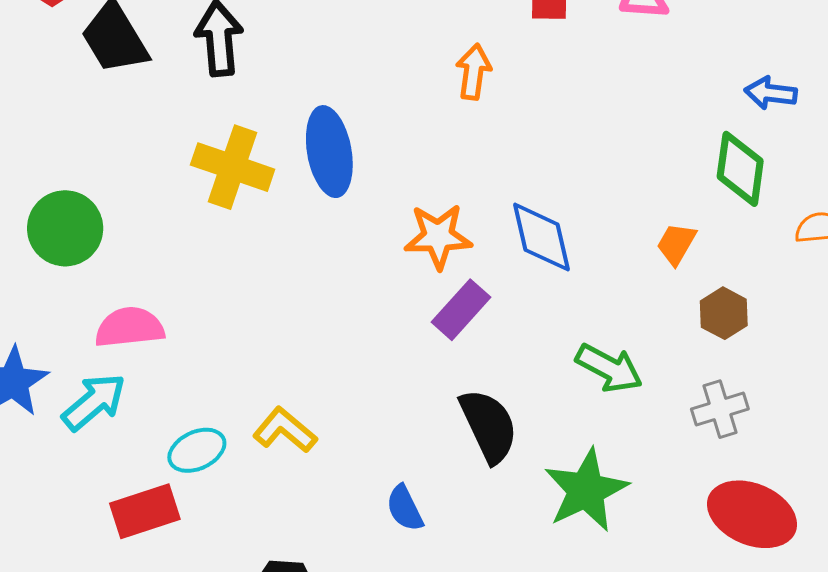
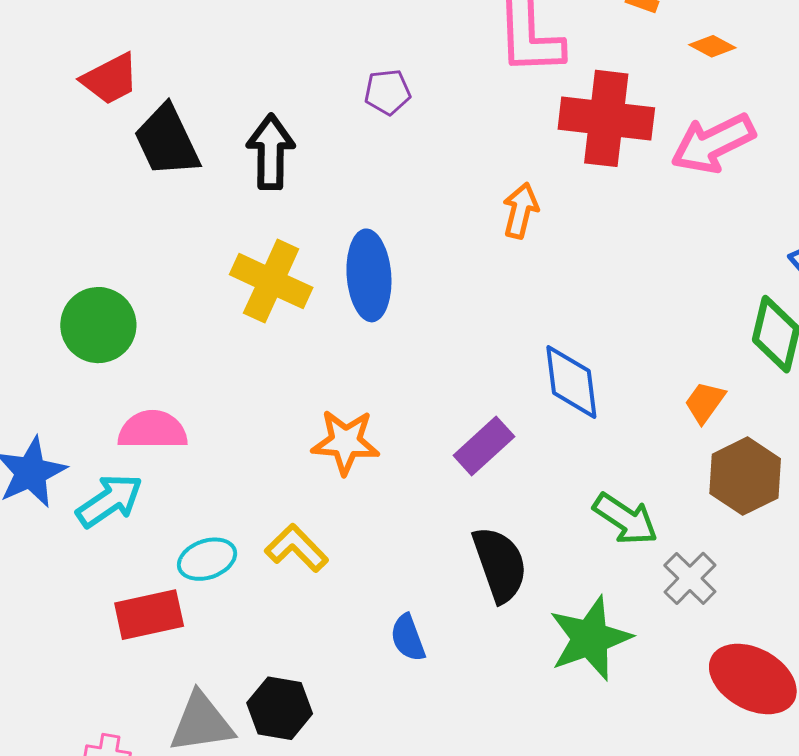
orange star: (438, 236) -> (345, 442), moved
brown hexagon: (724, 313) -> (745, 476), size x1.5
gray cross: (720, 409) -> (690, 578), moved, turned -34

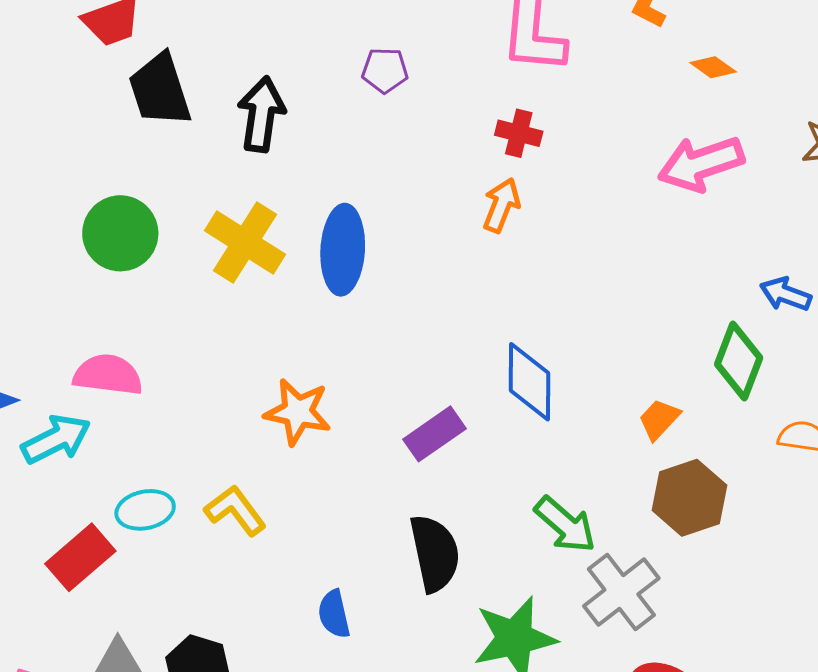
red cross: (606, 118) -> (519, 133), moved, size x0.5
green circle: (98, 325) -> (120, 233), moved
gray cross: (690, 578) -> (621, 592), size x1.4
red rectangle: (149, 615) -> (80, 557), turned -36

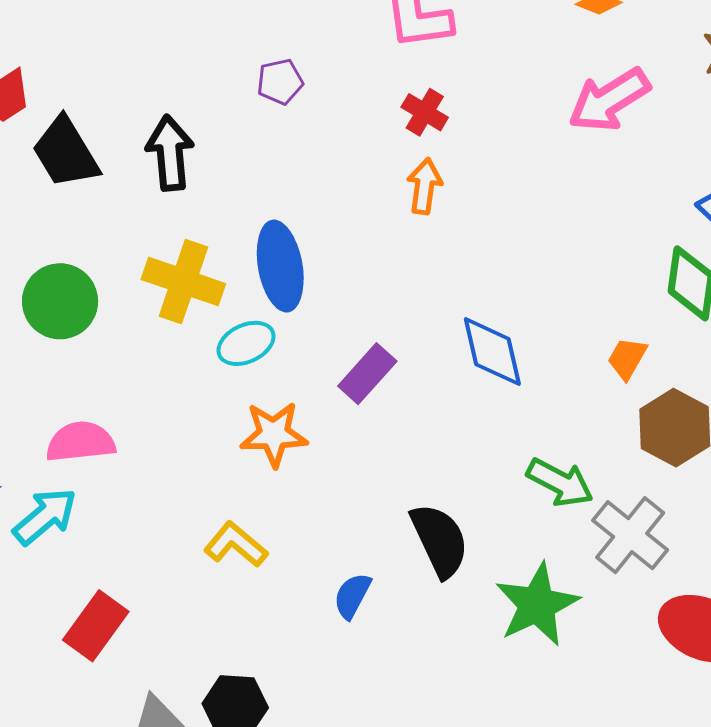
red cross: (519, 133) -> (425, 112), turned 30
purple rectangle: (434, 434) -> (367, 374), moved
cyan ellipse: (145, 510) -> (246, 343), moved
blue semicircle: (334, 614) -> (352, 596), moved, turned 54

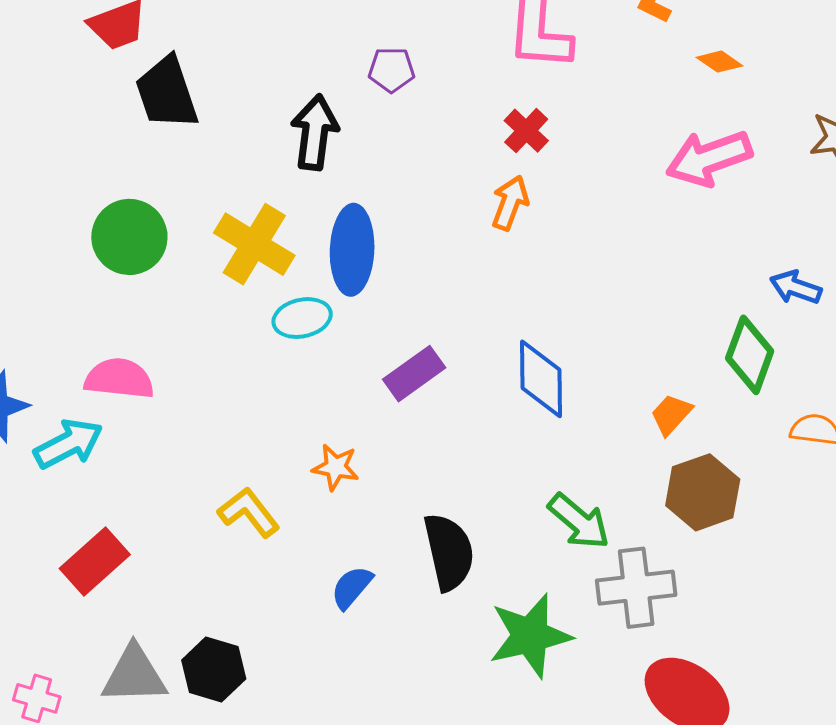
black arrow: (170, 153) -> (315, 132), moved
orange star: (274, 434) -> (336, 467), moved, size x0.7
gray cross: (630, 535) -> (636, 588), turned 32

